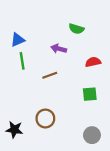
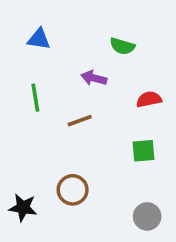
blue triangle: (18, 40) -> (39, 39), moved, turned 32

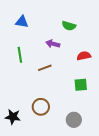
gray circle: (147, 216) -> (74, 120), moved

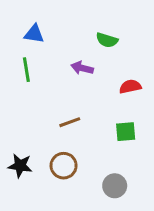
green line: (20, 55) -> (26, 70), moved
brown line: (45, 68) -> (70, 122), moved
black star: (13, 117) -> (20, 166), moved

